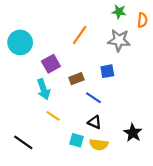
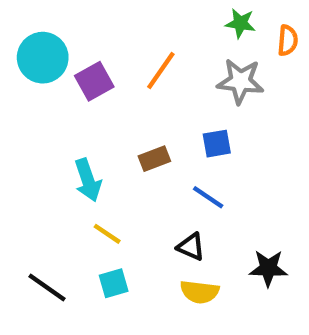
cyan circle: (20, 42) -> (43, 58), moved
purple square: (51, 64) -> (94, 81), moved
blue line: (93, 98) -> (208, 197), moved
black star: (133, 133) -> (268, 268), turned -30
cyan square: (76, 140) -> (114, 283), moved, turned -32

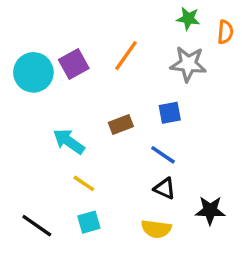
cyan circle: (43, 58) -> (33, 72), moved
cyan arrow: (88, 180) -> (69, 141), turned 144
black triangle: (191, 247) -> (165, 189), moved

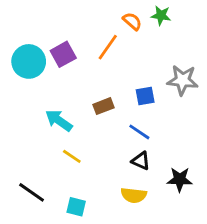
orange semicircle: (225, 32) -> (132, 21), moved, turned -54
gray star: (188, 64) -> (183, 80), moved
cyan square: (89, 222) -> (76, 207), moved, turned 30

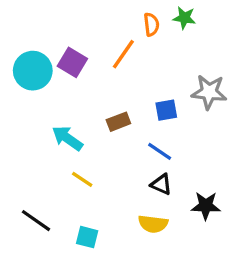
orange semicircle: (132, 21) -> (151, 24), turned 42
purple square: (63, 54) -> (72, 62), turned -30

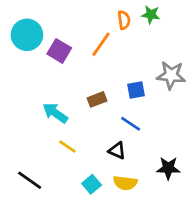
cyan circle: (33, 71) -> (27, 35), moved
black triangle: (161, 184) -> (117, 151), moved
cyan square: (87, 237) -> (92, 184), moved, turned 36

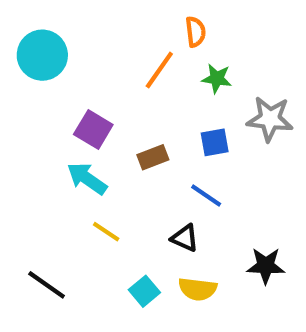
green star: (151, 15) -> (217, 79), moved
purple square: (59, 51) -> (93, 130), moved

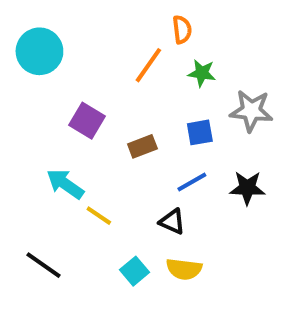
cyan arrow: (87, 178) -> (65, 184), moved
blue line: (206, 196) -> (192, 182), turned -64
black star: (266, 266) -> (247, 188), moved

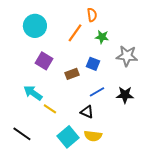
cyan circle: (39, 51) -> (35, 26), moved
blue square: (200, 132) -> (93, 64), moved, turned 32
cyan square: (135, 271) -> (68, 137), size x1.5

